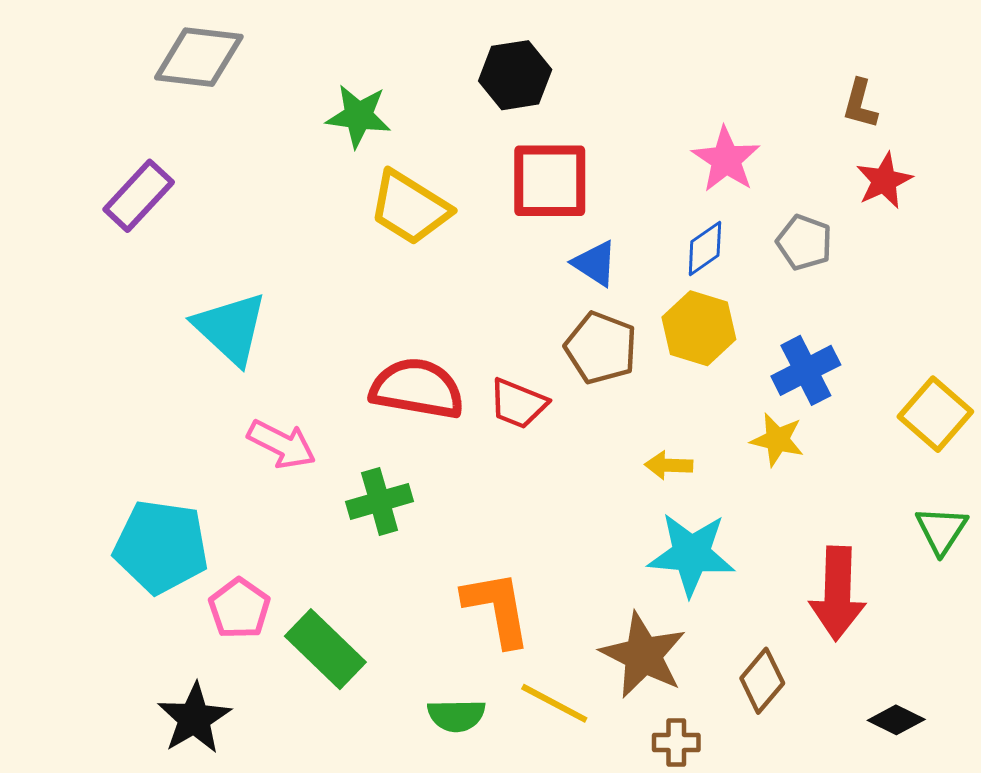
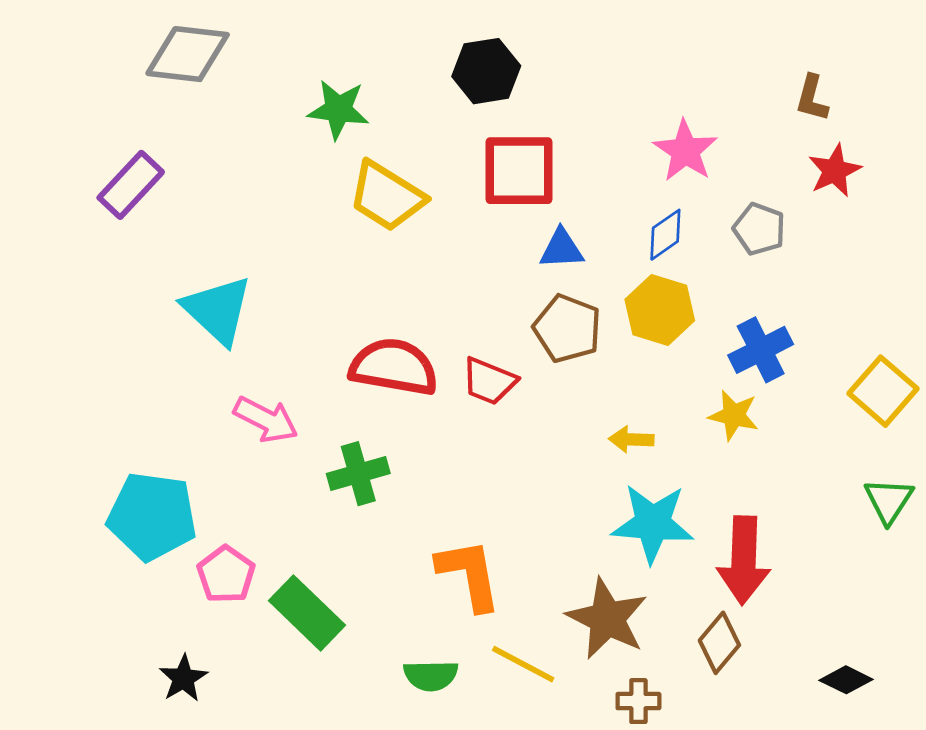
blue triangle: (595, 263) -> (562, 249), turned -36
red arrow: (837, 593) -> (744, 560), moved
black star: (194, 718) -> (183, 678), size x0.7

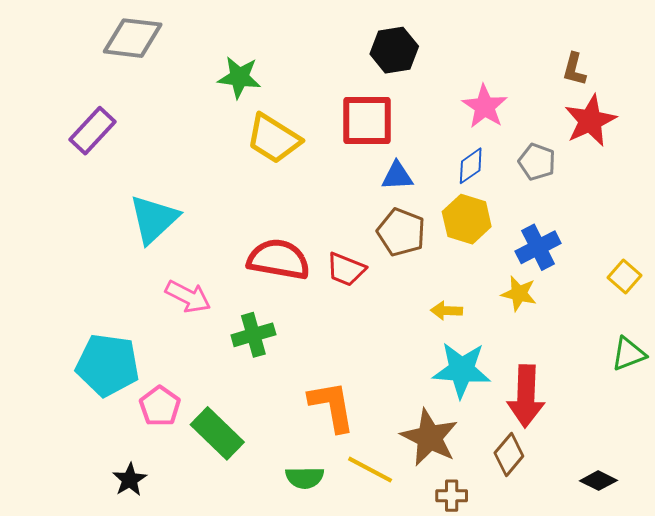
black hexagon: (486, 71) -> (394, 50), moved
red star: (835, 171) -> (590, 121), size x1.4
cyan triangle: (217, 310) -> (154, 219), turned 34
yellow square: (883, 391) -> (625, 276), size x0.7
green triangle: (889, 501) -> (629, 354), turned 36

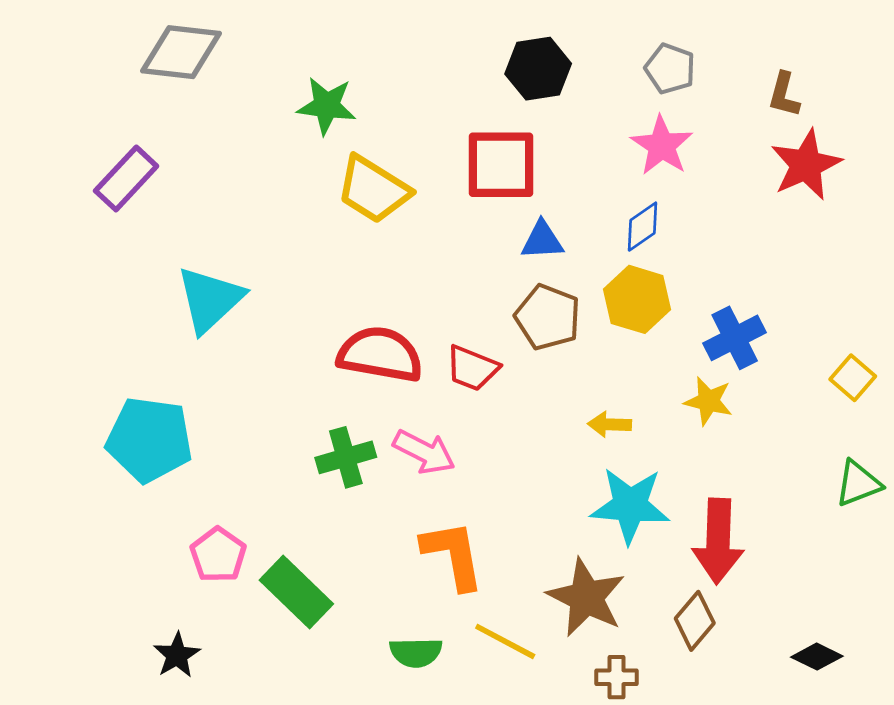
gray pentagon: (537, 162) -> (670, 69), moved
pink arrow: (188, 297) -> (424, 452), moved
cyan pentagon: (108, 365) -> (149, 440), moved

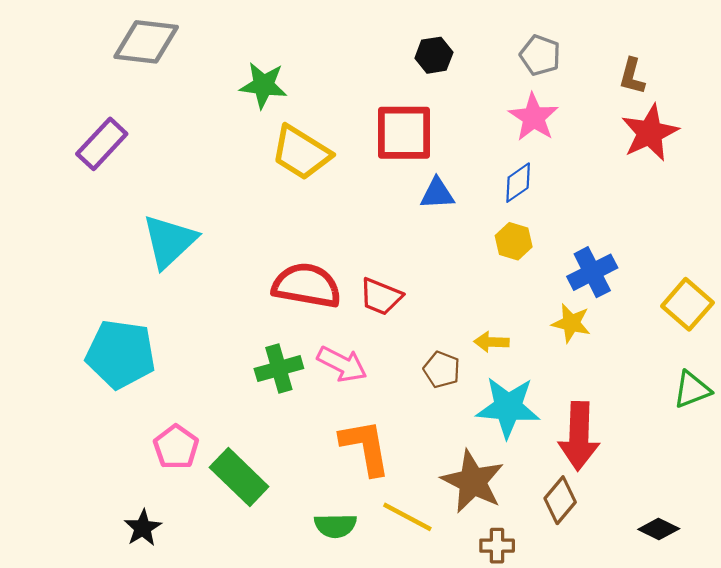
black hexagon: (538, 69) -> (434, 55), size x0.7
yellow hexagon: (637, 299) -> (514, 241), size x0.7
brown pentagon: (548, 317) -> (442, 370), moved, size x0.7
yellow square: (853, 378) -> (687, 304), size x1.4

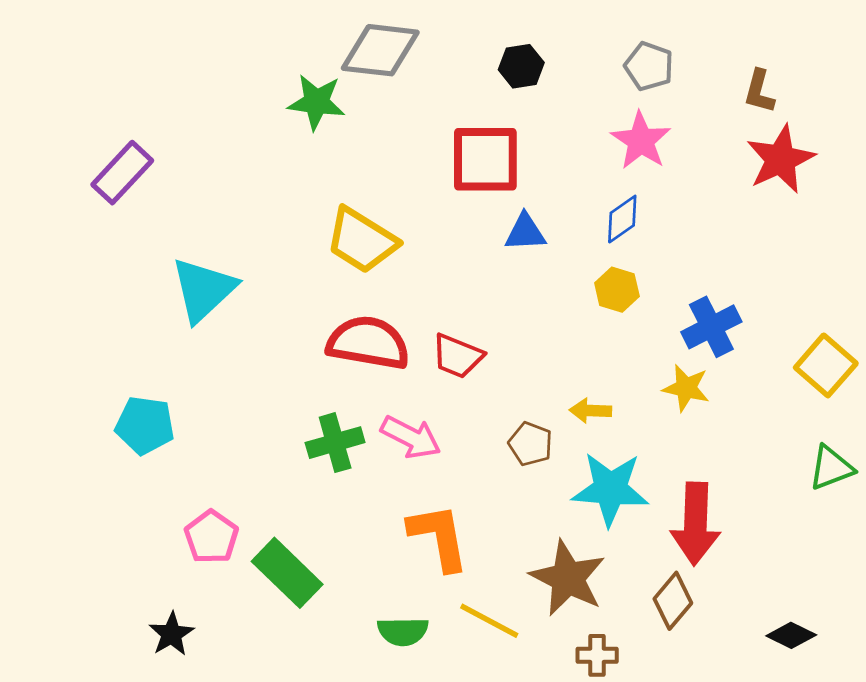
gray diamond: (146, 42) -> (380, 50), moved
yellow trapezoid: (301, 153) -> (362, 240), moved
cyan pentagon: (121, 354) -> (145, 425), size x0.7

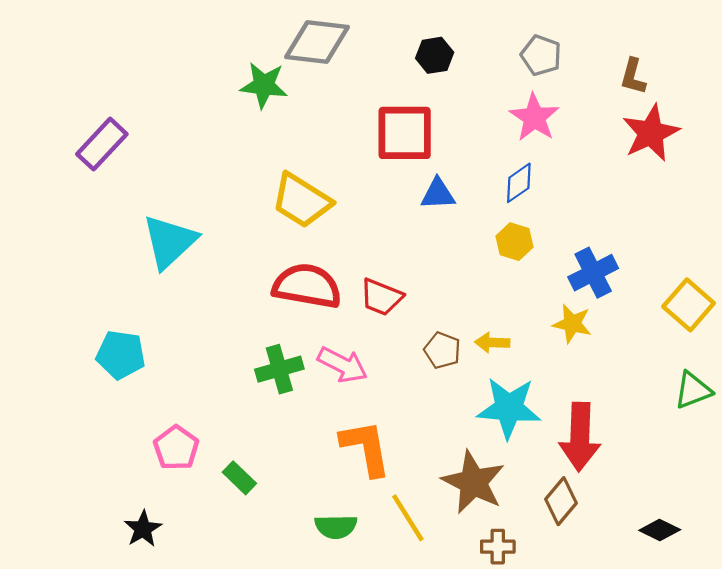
brown pentagon: (531, 444) -> (442, 350), moved
green rectangle: (287, 573) -> (239, 478), size x0.6
yellow line: (489, 621) -> (408, 518), turned 30

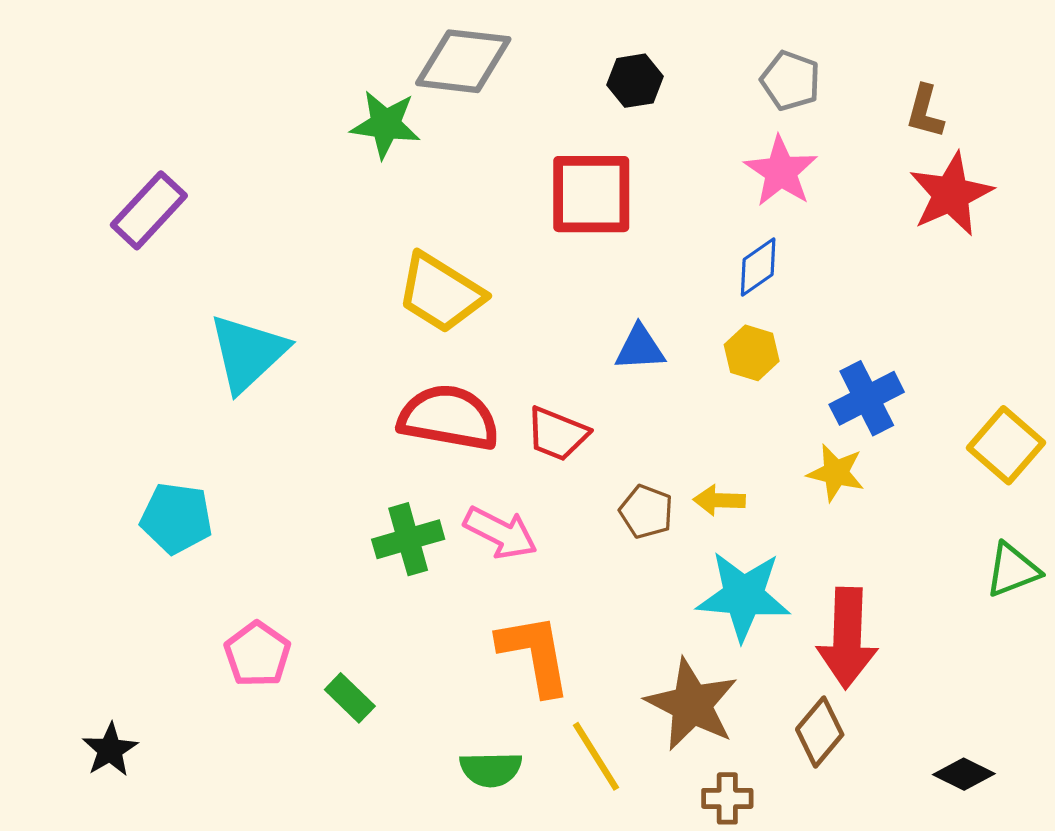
blue triangle: (438, 194) -> (640, 348), moved
black star: (143, 529) -> (110, 750), moved

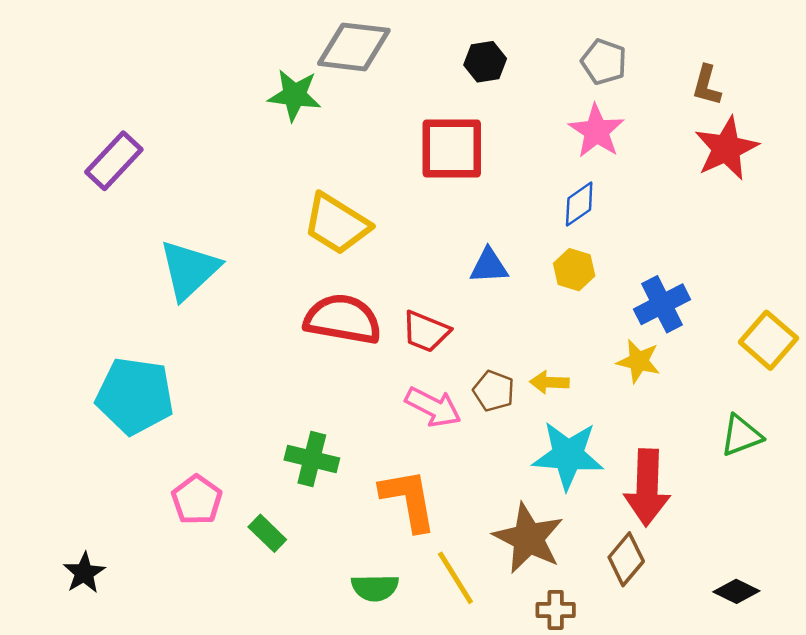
cyan pentagon: (176, 518) -> (135, 396), size x1.4
pink arrow: (501, 533) -> (433, 407), moved
green cross: (408, 539) -> (312, 459), moved, turned 30
green triangle: (1012, 570) -> (741, 435), moved

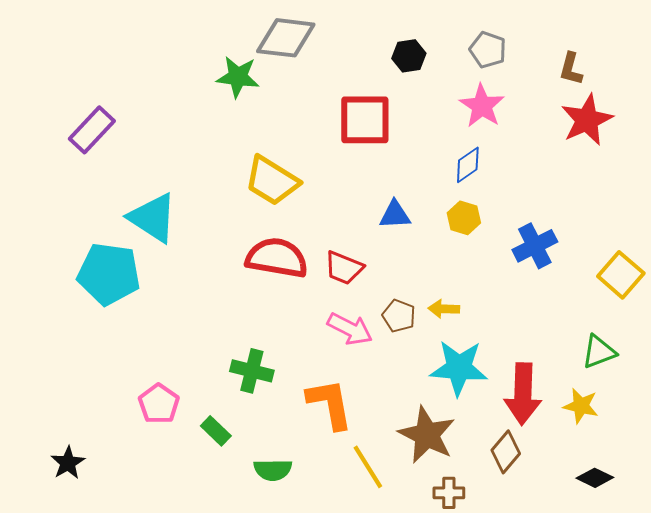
black hexagon: (485, 62) -> (409, 56), moved
cyan triangle: (189, 270) -> (153, 218), turned -44
yellow star: (639, 361) -> (581, 406), moved
cyan pentagon: (135, 396) -> (109, 274), moved
green semicircle: (375, 588) -> (273, 470), moved

